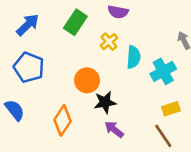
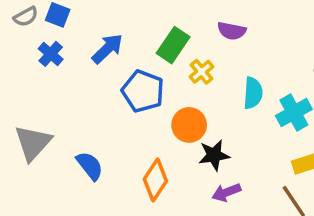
yellow cross: (109, 42) -> (202, 72), moved
blue pentagon: (29, 67) -> (143, 91), moved
purple arrow: (114, 129) -> (226, 192), turned -60

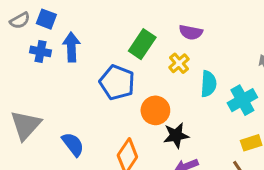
blue arrow: (107, 49) -> (71, 47), moved, turned -48
blue cross: (51, 54) -> (40, 51), turned -30
yellow cross: (202, 72) -> (179, 63), moved

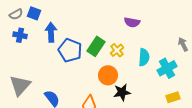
green rectangle: (142, 44) -> (96, 46), moved
blue cross: (40, 51) -> (20, 35), moved
yellow cross: (179, 63) -> (117, 50), moved
blue pentagon: (117, 82) -> (70, 50), moved

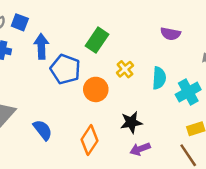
purple semicircle: (132, 22) -> (170, 34), moved
green rectangle: (96, 46) -> (97, 40), moved
orange circle: (108, 75) -> (96, 89), moved

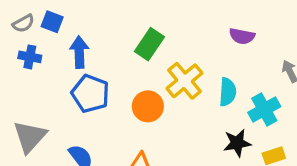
blue pentagon: (65, 69) -> (90, 94), moved
yellow cross: (125, 69) -> (185, 81), size x1.6
black star: (131, 122) -> (237, 143), moved

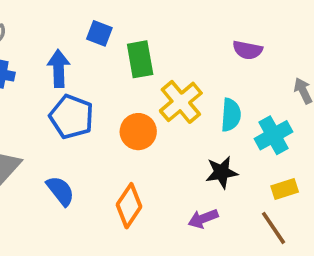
blue square: (52, 22) -> (99, 33), moved
green rectangle: (149, 44) -> (140, 59), turned -44
black star: (237, 143) -> (222, 172), moved

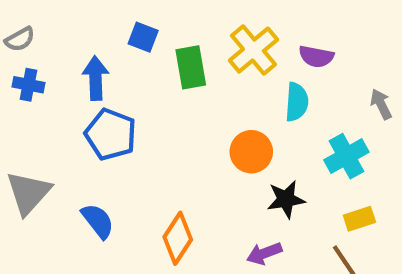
yellow cross: (181, 102) -> (253, 50), moved
cyan semicircle: (231, 115) -> (297, 102), moved
orange circle: (138, 132) -> (251, 152), moved

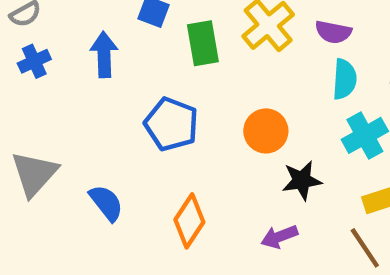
blue cross: (29, 85) -> (34, 61), turned -36
cyan semicircle: (297, 102) -> (345, 79), moved
blue pentagon: (111, 134) -> (171, 124), moved

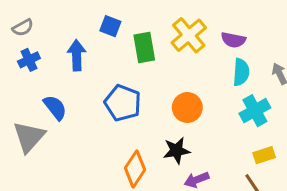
black star: (302, 180) -> (177, 151), moved
blue semicircle: (106, 203) -> (55, 108), moved

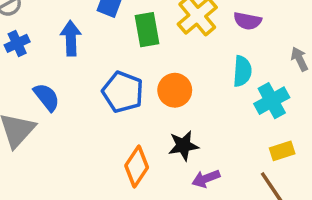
cyan semicircle: (241, 72) -> (242, 71), moved
orange circle: (187, 108) -> (175, 90), moved

